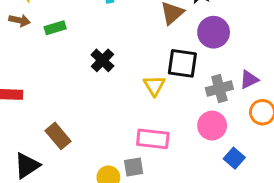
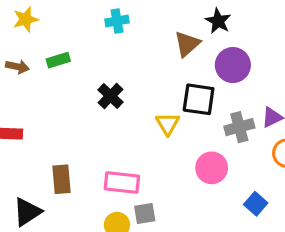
brown arrow: (20, 20) -> (17, 67), moved
pink circle: (212, 126) -> (212, 168), moved
brown rectangle: (58, 136) -> (62, 179), turned 35
pink rectangle: (153, 139) -> (122, 183), moved

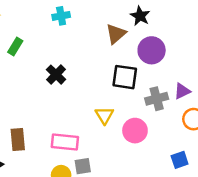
green rectangle: (58, 60) -> (15, 46), turned -42
yellow triangle: (168, 124) -> (104, 115), moved
blue square: (256, 204) -> (180, 160), moved, turned 30

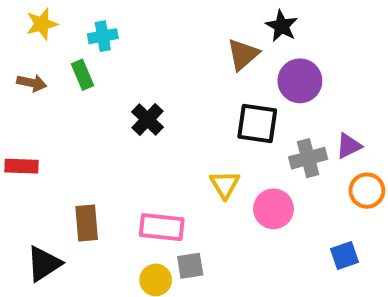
cyan cross: (61, 16) -> (103, 36), moved
green rectangle: (15, 46) -> (83, 75), turned -54

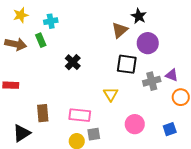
brown arrow: (32, 83) -> (16, 44), size x1.5
purple triangle: (349, 146) -> (172, 75), turned 48
pink circle: (273, 209) -> (135, 124), moved

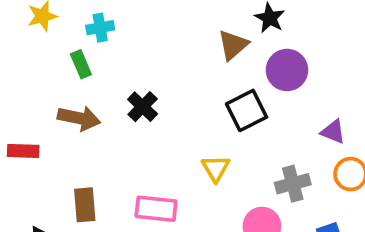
brown arrow: (16, 44) -> (79, 118), moved
black square: (127, 64) -> (247, 110), turned -35
gray cross: (152, 81) -> (293, 184), moved

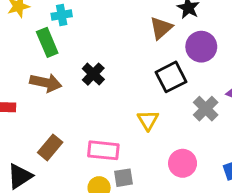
green rectangle: (81, 64) -> (47, 42), size x1.4
gray cross: (293, 184) -> (206, 109), moved, turned -30
brown rectangle: (85, 205) -> (50, 147), turned 45

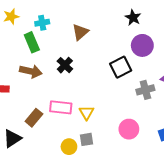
brown triangle: (161, 28) -> (80, 32), moved
gray cross: (206, 109) -> (145, 90), turned 30
yellow triangle: (148, 120) -> (87, 113), moved
pink rectangle: (103, 150) -> (61, 107), moved

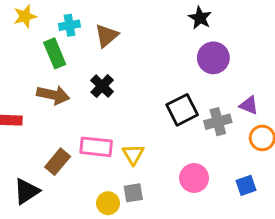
brown triangle: (80, 32) -> (107, 36), moved
black square: (121, 67) -> (182, 110), moved

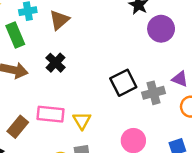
purple circle: (213, 58) -> (161, 29), moved

